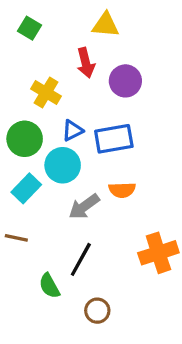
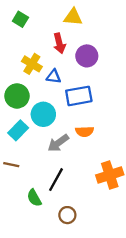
blue triangle: (73, 131) -> (54, 77), moved, turned 35

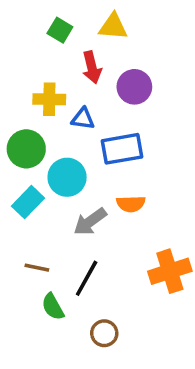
green square: (20, 19) -> (60, 30), moved
yellow cross: (32, 64) -> (49, 99), turned -30
brown line: (11, 165) -> (37, 268), moved

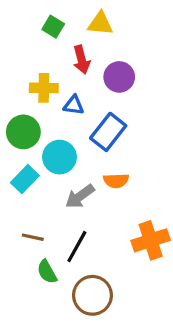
blue rectangle: (122, 149) -> (108, 132), turned -42
brown circle: (104, 333) -> (92, 295), size x1.6

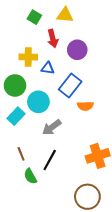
orange semicircle: (116, 181) -> (85, 106), moved
brown line: (33, 237) -> (21, 154), turned 56
brown circle: (92, 295) -> (87, 197), moved

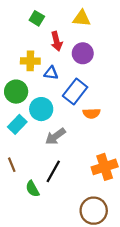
yellow triangle: (65, 15) -> (82, 18), moved
brown line: (21, 154) -> (12, 165), moved

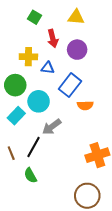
black line: (53, 171) -> (33, 147), moved

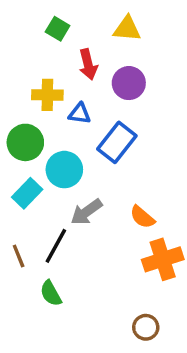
orange semicircle: (85, 105) -> (142, 217), moved, turned 42
brown circle: (87, 196) -> (146, 327), size x0.6

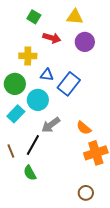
red arrow: (88, 64) -> (52, 38), turned -60
purple circle: (129, 83) -> (85, 42), moved
blue triangle: (80, 114) -> (47, 75), moved

